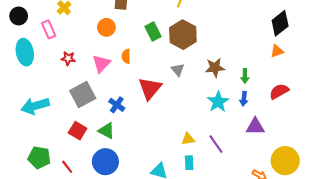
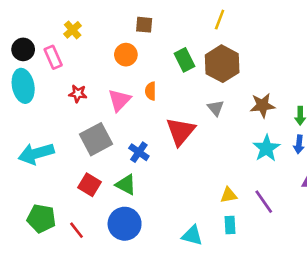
black circle: (19, 16) -> (23, 49), moved

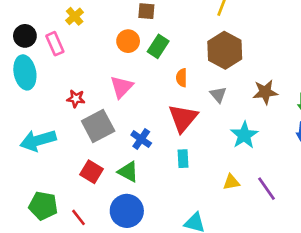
green rectangle: (184, 60) -> (158, 46), moved, turned 60
orange semicircle: (151, 91) -> (182, 78), moved
red star: (78, 94) -> (76, 99), moved
cyan star: (266, 148) -> (244, 135), moved
cyan rectangle: (230, 225) -> (183, 159), moved

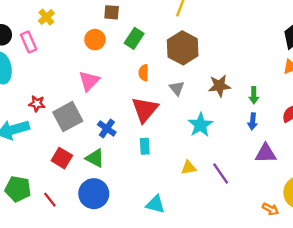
green rectangle: (158, 46) -> (134, 38), moved
red star: (76, 99) -> (37, 104), moved

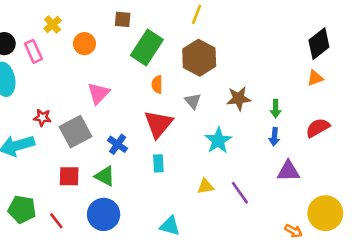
green rectangle: (134, 38) -> (147, 47), size x1.5
orange circle: (95, 40) -> (84, 44), moved
red square: (62, 158) -> (69, 176), turned -30

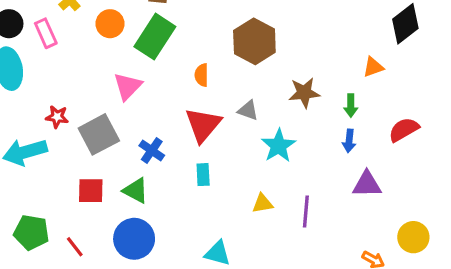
green rectangle: (147, 47) -> (155, 37), moved
orange triangle: (315, 78) -> (373, 67), moved
gray triangle: (193, 101) -> (248, 110), moved, turned -30
purple line: (240, 193) -> (306, 211), turned 40
yellow circle: (325, 213) -> (413, 237), size x0.7

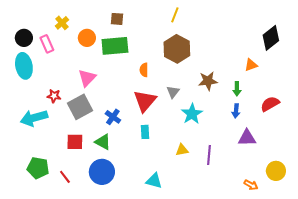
green rectangle: (155, 37) -> (115, 46), turned 52
pink triangle: (128, 86) -> (87, 78), moved
gray triangle: (248, 110) -> (173, 92), turned 48

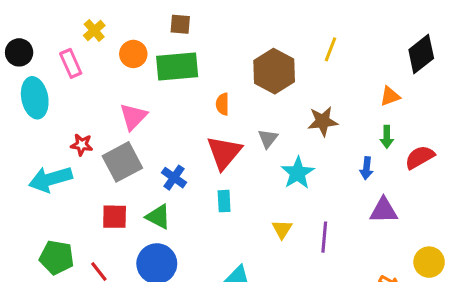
yellow line: (175, 15) -> (330, 49), moved
black circle: (24, 38) -> (19, 52), moved
green arrow: (237, 89) -> (387, 137), moved
yellow triangle: (182, 150) -> (282, 229), turned -48

